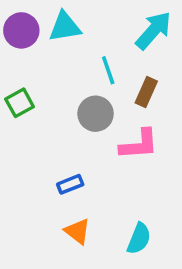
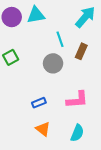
pink L-shape: (139, 144) -> (77, 100), moved

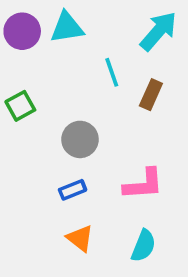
gray circle: (53, 63) -> (80, 139), moved

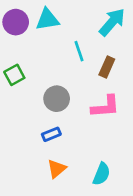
pink L-shape: (143, 184) -> (105, 107), moved
orange triangle: (80, 238) -> (57, 169), turned 42

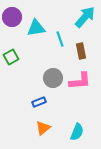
cyan triangle: (47, 19) -> (36, 28), moved
brown rectangle: (107, 67) -> (81, 51), turned -35
gray circle: (57, 99) -> (53, 78), moved

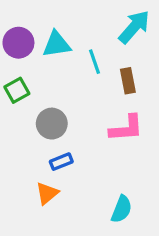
purple circle: (12, 17) -> (18, 43), moved
gray circle: (53, 78) -> (52, 124), moved
orange triangle: (43, 128) -> (47, 193), moved

